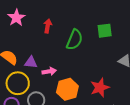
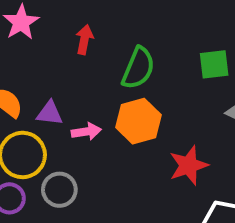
green square: (105, 31) -> (214, 64), moved
orange hexagon: (67, 89) -> (138, 121), moved

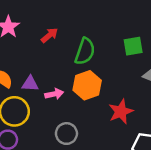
red arrow: (84, 40) -> (49, 35), turned 42
gray circle: (59, 190) -> (66, 134), moved

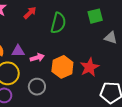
orange hexagon: (87, 85) -> (62, 67), moved
gray circle: (66, 134) -> (37, 87), moved

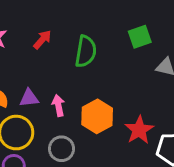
pink arrow: (37, 58) -> (58, 105), turned -80
red star: (89, 67) -> (139, 130), moved

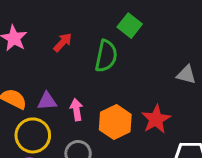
green square: (140, 37) -> (130, 26), moved, turned -35
red star: (139, 130) -> (156, 119), moved

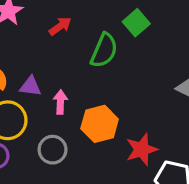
red star: (156, 119) -> (142, 149), moved

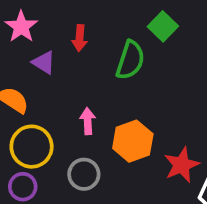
red arrow: (60, 26) -> (80, 38), turned 135
purple triangle: (31, 86) -> (44, 62), moved, turned 30

